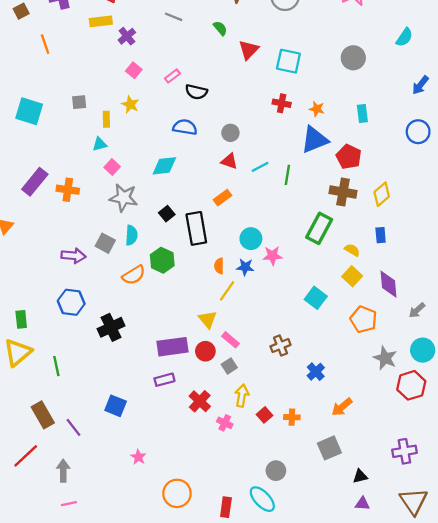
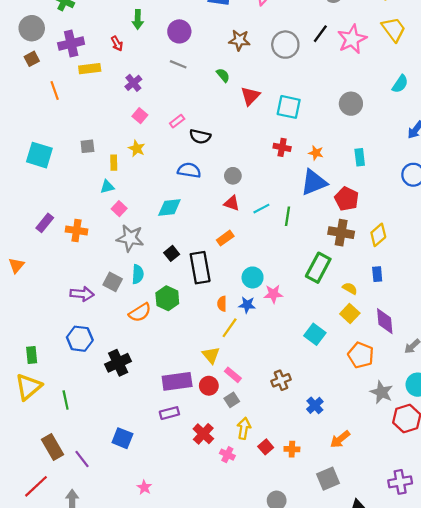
yellow rectangle: (101, 21) -> (90, 69), moved
purple rectangle: (35, 182) -> (45, 223), size x0.7

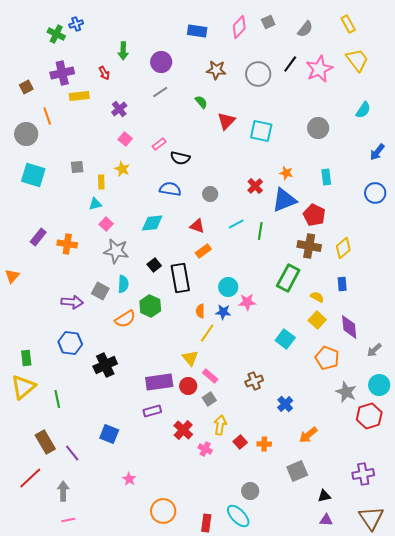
gray circle: (32, 28) -> (26, 134), moved
gray line: (178, 64) -> (160, 92), turned -56
red cross: (282, 147) -> (255, 186), moved, turned 35
red triangle: (232, 203) -> (197, 226), moved

